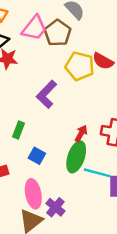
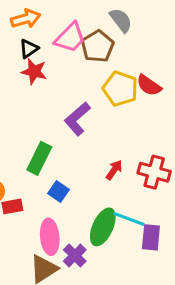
green rectangle: (18, 130) -> (39, 158), size x1.5
green ellipse: (76, 157) -> (103, 227), moved

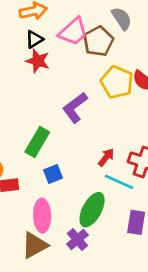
blue square: (59, 191) -> (53, 174), turned 30
cyan line: (129, 219) -> (119, 182), moved
purple cross: (75, 256) -> (77, 240), moved

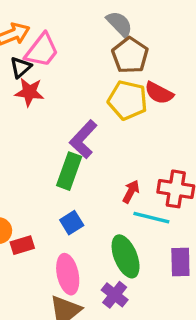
pink trapezoid: (73, 32) -> (42, 50), moved
brown pentagon: (98, 41) -> (130, 55), moved
green rectangle: (37, 142) -> (69, 171), moved
green ellipse: (92, 210) -> (126, 256), turned -40

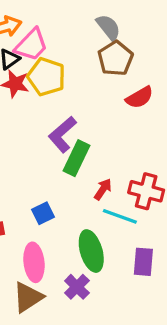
red semicircle: (159, 93) -> (140, 97), turned -64
yellow pentagon: (128, 100) -> (46, 77), moved
green rectangle: (69, 171) -> (77, 158), moved

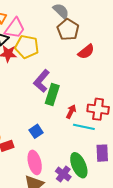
green ellipse: (91, 251) -> (79, 165), moved

